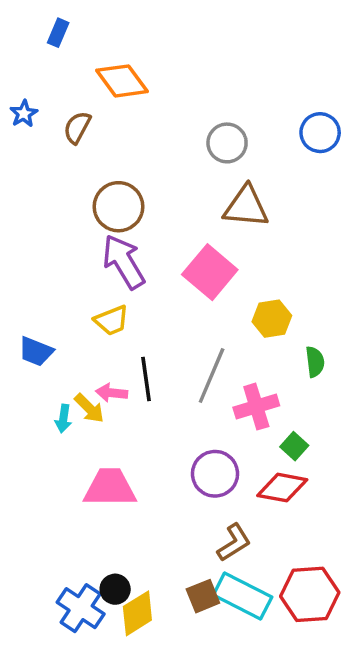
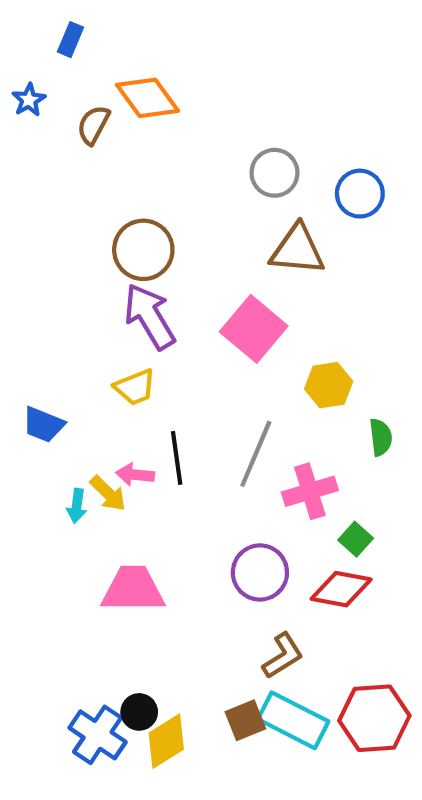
blue star: (24, 114) -> (29, 100), moved
brown semicircle: (77, 127) -> (93, 125), moved
blue circle: (320, 133) -> (360, 194), moved

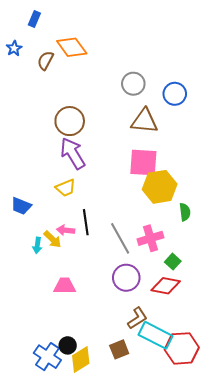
pink square: (254, 329) -> (143, 163), moved, turned -36
yellow hexagon: (329, 385) -> (160, 187), size x1.5
gray line: (256, 454) -> (120, 238), moved, turned -52
pink trapezoid: (133, 589) -> (65, 286), size x0.7
cyan rectangle: (293, 720) -> (156, 335), moved

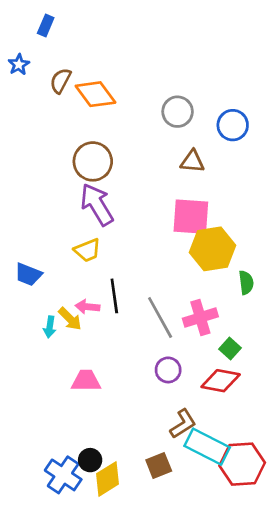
orange diamond: (72, 47) -> (95, 94), moved
brown triangle: (144, 121) -> (192, 161), size x0.7
purple circle: (126, 278) -> (168, 370), size x0.7

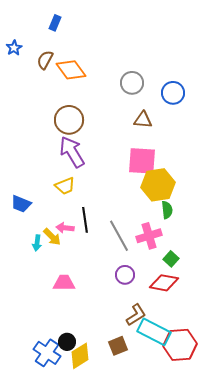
blue rectangle: (46, 26) -> (55, 23), moved
green semicircle: (246, 283) -> (167, 210), moved

